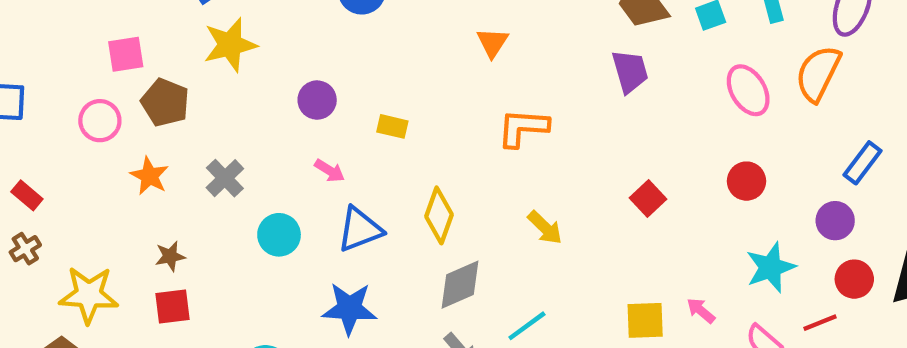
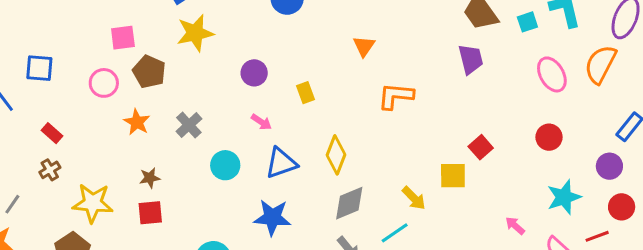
orange triangle: (492, 43) -> (364, 46), moved
yellow rectangle: (392, 126) -> (306, 93), turned 55
yellow arrow: (545, 228) -> (414, 198), moved
yellow square: (645, 320) -> (453, 176), moved

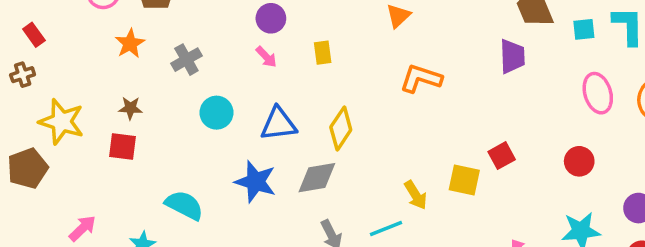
pink arrow: (261, 122) -> (266, 57), moved
gray diamond: (349, 203) -> (317, 178), moved

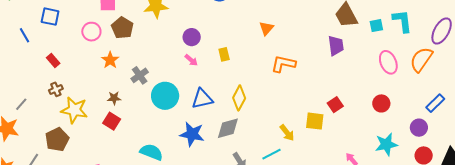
gray cross: (186, 60) -> (140, 75), moved
brown cross: (23, 75) -> (56, 89), moved
cyan circle: (216, 113) -> (165, 96), size x1.4
red square: (122, 146) -> (112, 121), turned 30

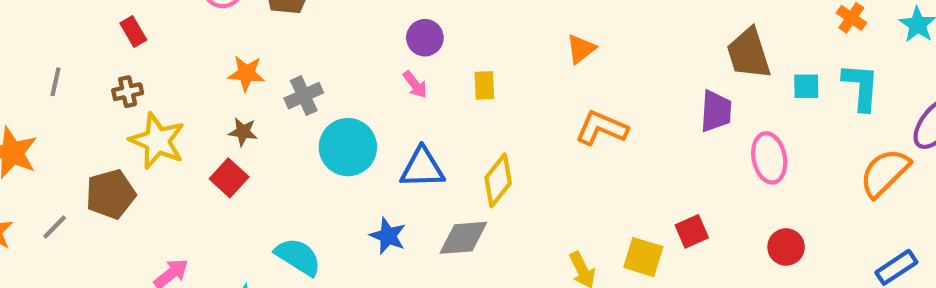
orange star: (110, 60) -> (246, 73), moved, turned 30
pink ellipse: (388, 62) -> (769, 158), moved
gray line: (21, 104) -> (55, 82), moved, turned -40
blue star: (192, 134) -> (388, 236), size x0.7

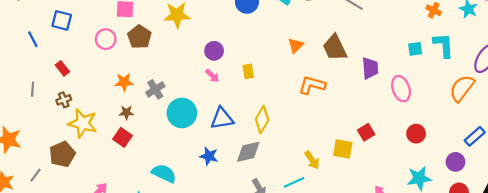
brown trapezoid: (749, 53) -> (335, 48), moved
gray line: (55, 82) -> (33, 89), moved

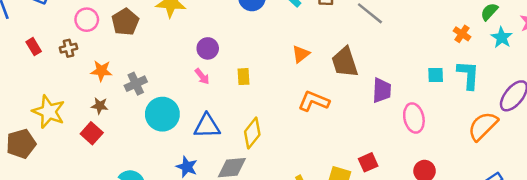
brown cross: (64, 100) -> (68, 48), moved

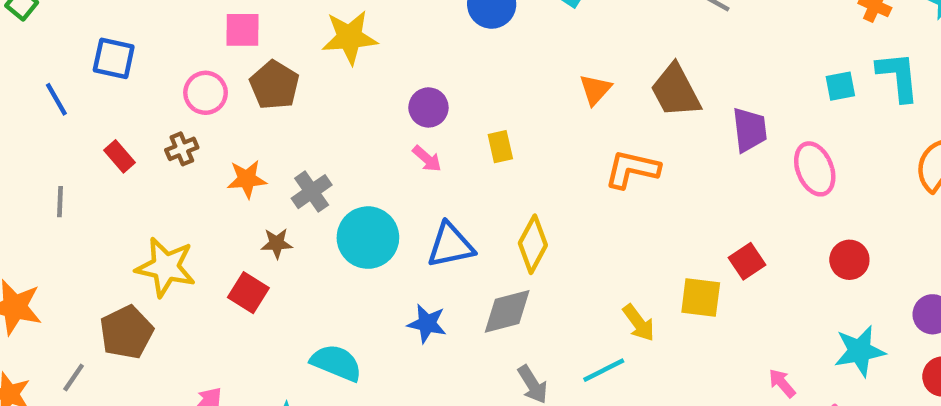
brown star: (100, 106) -> (277, 243), moved

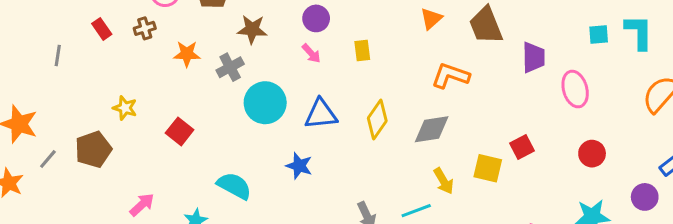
brown star: (277, 243) -> (252, 29), moved, size x1.4
yellow star: (166, 267) -> (125, 108), size x0.6
gray diamond: (507, 311) -> (432, 129), moved
gray line: (74, 378) -> (48, 159), moved

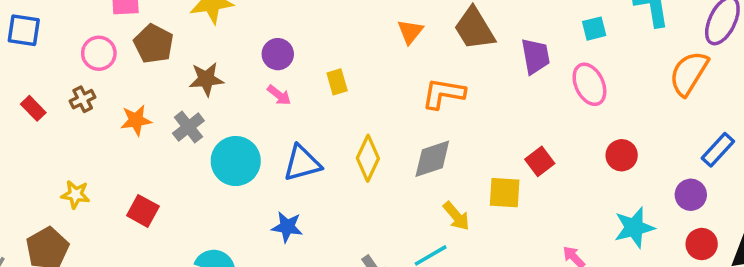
cyan square: (599, 34) -> (594, 29), moved

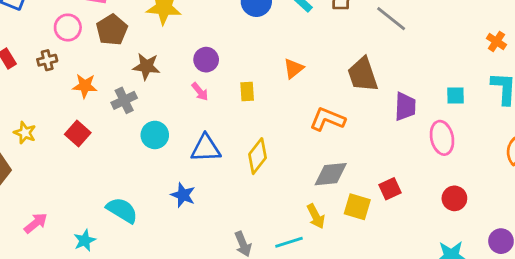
orange triangle: (410, 32) -> (294, 68), moved
gray diamond: (432, 159) -> (331, 174), moved
cyan circle: (236, 161) -> (155, 135), size x0.7
red square: (143, 211) -> (78, 133), moved

